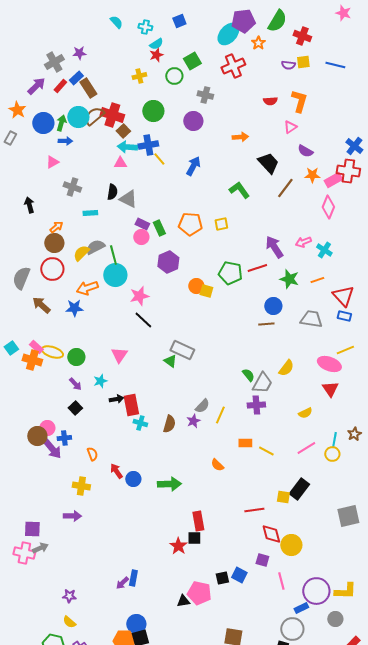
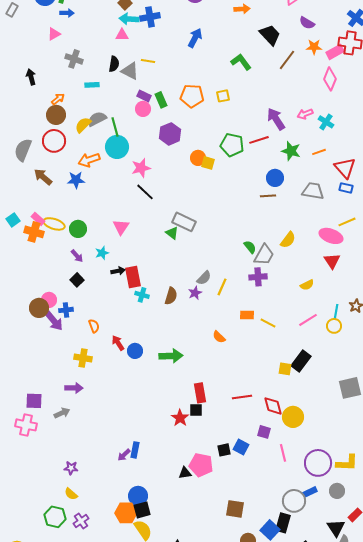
yellow line: (159, 159) -> (148, 61), moved, turned -40
red line: (254, 510) -> (242, 397), moved
gray arrow: (40, 548) -> (62, 413), moved
blue rectangle: (301, 608) -> (310, 492), moved

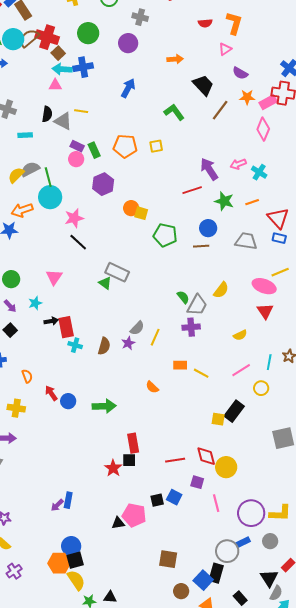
green pentagon: (232, 145) -> (165, 235), moved
yellow circle: (334, 326) -> (261, 388), moved
red line: (242, 397) -> (175, 460), moved

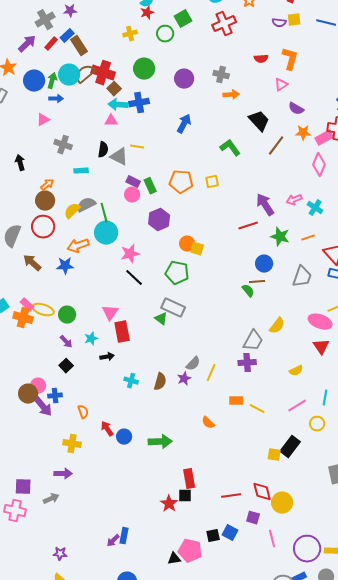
gray cross: (140, 17) -> (221, 75), moved
green pentagon: (165, 235) -> (177, 273), moved
gray trapezoid: (246, 241) -> (302, 277), turned 100
green semicircle: (183, 297) -> (248, 291), moved
red rectangle: (66, 327) -> (122, 332), moved

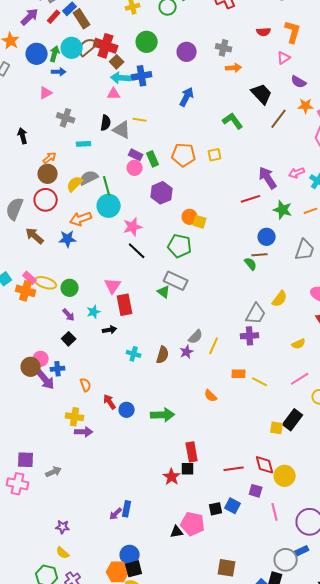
purple arrow: (63, 474) -> (84, 432), moved

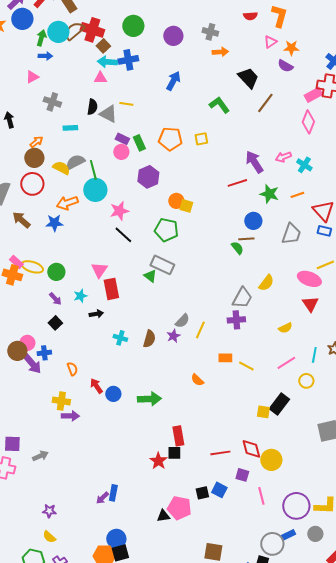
blue circle: (37, 54) -> (22, 19), moved
orange star: (306, 106) -> (291, 48), moved
yellow semicircle: (75, 184) -> (61, 168), turned 72

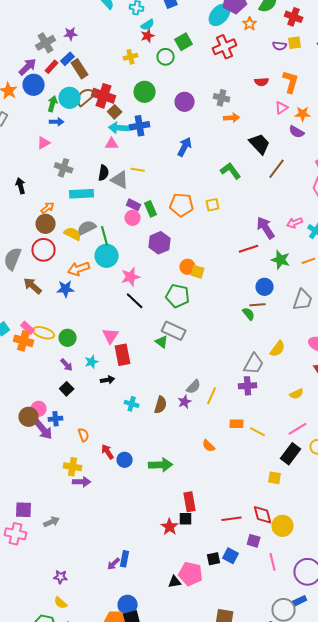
cyan rectangle: (70, 128) -> (82, 194), size x1.6
black rectangle: (279, 404) -> (291, 454), moved

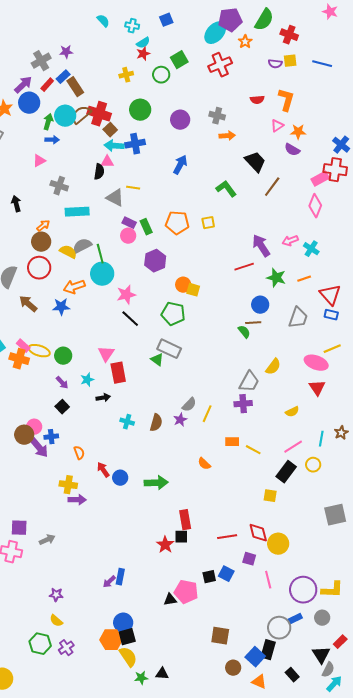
black semicircle: (104, 173) -> (99, 172), moved

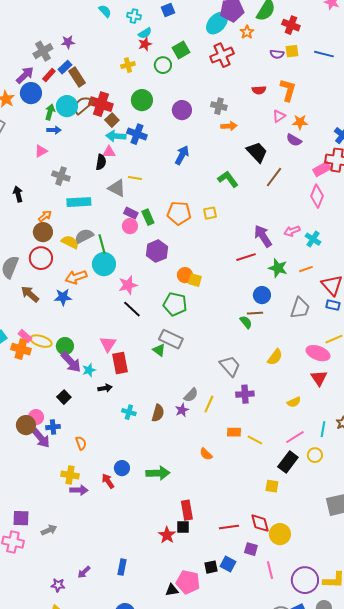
blue cross: (135, 144) -> (137, 134), turned 30
gray trapezoid: (249, 382) -> (230, 366), moved, turned -70
purple arrow: (62, 383) -> (71, 362), moved, size x1.6
red arrow: (103, 470) -> (108, 481), moved
purple arrow: (109, 582) -> (84, 572), moved

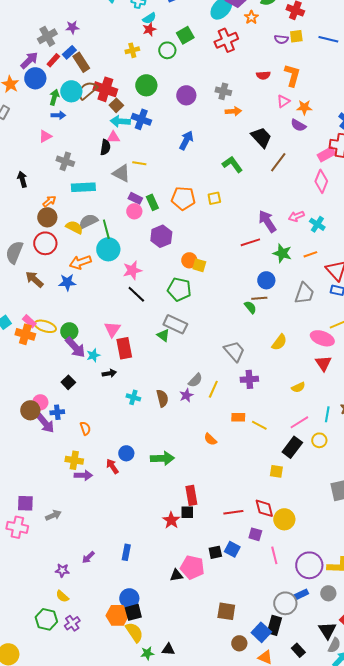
brown semicircle: (158, 413) -> (162, 398), turned -30

